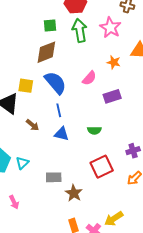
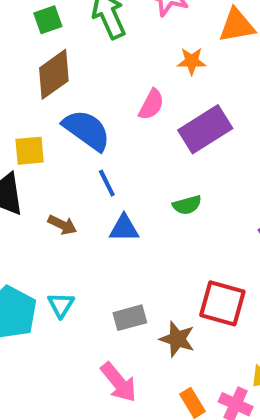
purple rectangle: (112, 96) -> (205, 129), size x1.4
red square: (102, 167) -> (222, 303), moved, turned -35
pink arrow: (14, 202) -> (119, 382), moved, size x1.5

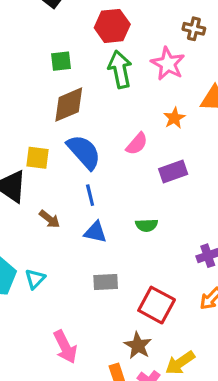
green square: (48, 20) -> (61, 61), moved
orange star: (192, 61) -> (174, 118), turned 30
purple rectangle: (205, 129) -> (173, 171), size x0.7
gray rectangle: (130, 318) -> (106, 282), moved
brown star: (177, 339) -> (138, 346), moved

